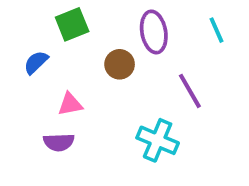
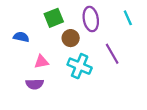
green square: (72, 24) -> (54, 18), moved
blue semicircle: (36, 62) -> (21, 37), turned 56
cyan cross: (158, 140) -> (80, 66), moved

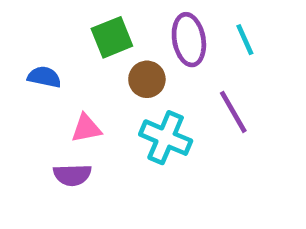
cyan line: (128, 18) -> (245, 40), moved

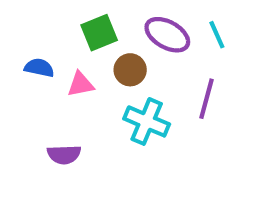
purple ellipse: (189, 40) -> (167, 35), turned -51
purple line: (233, 112) -> (207, 99), turned 45
pink triangle: (86, 128) -> (81, 84), moved

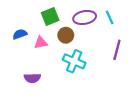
purple ellipse: (167, 35) -> (85, 17), turned -40
blue semicircle: (39, 68) -> (20, 34), turned -32
purple line: (207, 99) -> (117, 50), moved

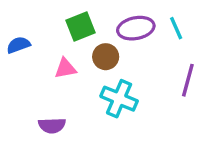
blue semicircle: (20, 34) -> (18, 45), moved

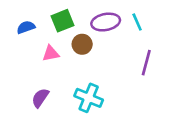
blue semicircle: (18, 45) -> (26, 27), moved
cyan cross: (119, 99) -> (89, 98), moved
purple semicircle: (52, 125) -> (40, 98), turned 126

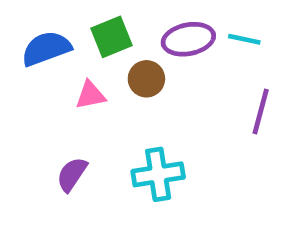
cyan line: (137, 22) -> (244, 39), turned -54
blue semicircle: (26, 27) -> (46, 49), size x1.5
cyan cross: (89, 98) -> (158, 174), turned -32

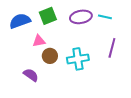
brown circle: (146, 79) -> (50, 56), moved
purple semicircle: (72, 174) -> (31, 75), turned 91
cyan cross: (158, 174) -> (78, 59), moved

